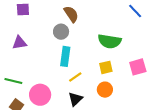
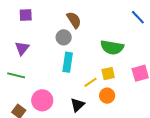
purple triangle: (20, 43) -> (22, 48), turned -42
yellow line: (75, 77) -> (91, 82), moved
green line: (13, 81) -> (16, 75), moved

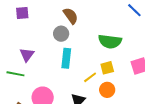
purple triangle: (22, 48) -> (27, 55), moved

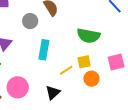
gray circle: (61, 34) -> (30, 21), moved
orange circle: (107, 90) -> (91, 79), moved

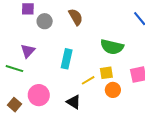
gray circle: (30, 21) -> (45, 21), moved
black triangle: (53, 93) -> (74, 102), turned -49

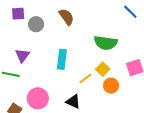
yellow square: (106, 73) -> (103, 69), turned -32

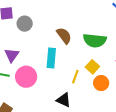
brown semicircle: (67, 17) -> (64, 36), moved
yellow line: (85, 79) -> (75, 77), turned -32
pink circle: (38, 98) -> (26, 77), moved

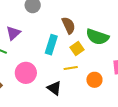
yellow square: (92, 67) -> (77, 49), moved
pink circle: (26, 77) -> (26, 73), moved
yellow line: (75, 77) -> (71, 68), turned 48

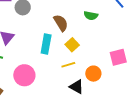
green semicircle: (97, 37) -> (91, 16), moved, size x0.6
black triangle: (54, 88) -> (77, 87), moved

